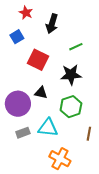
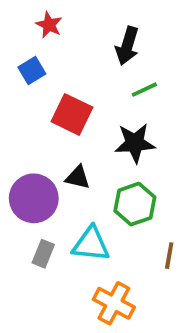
black arrow: (52, 24) -> (127, 46), moved
gray rectangle: (23, 133) -> (43, 254), turned -48

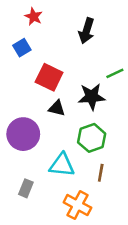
green line: (144, 90) -> (115, 73), moved
black triangle: (78, 177) -> (57, 108), moved
gray rectangle: (43, 254) -> (26, 188), moved
brown line: (169, 256) -> (101, 173), moved

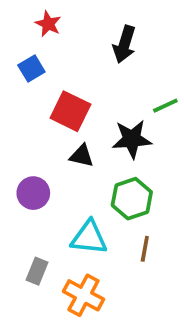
purple circle: (23, 134) -> (33, 193), size x0.7
orange cross: (77, 205) -> (83, 295), moved

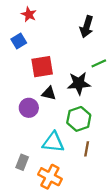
black arrow: (124, 44) -> (87, 27), moved
red square: (70, 111) -> (42, 67), turned -35
purple circle: (33, 193) -> (29, 108), moved

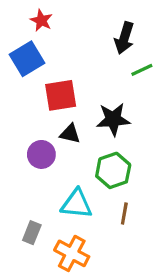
blue square: (19, 41) -> (27, 59), size x1.5
green line: (99, 63) -> (142, 70), moved

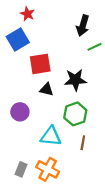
purple circle: (41, 154) -> (20, 112), moved
gray rectangle: (32, 233) -> (21, 169), moved

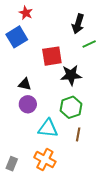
red square: (40, 64) -> (52, 56), moved
black triangle: (47, 89) -> (25, 84), moved
purple circle: (20, 112) -> (28, 104), moved
gray rectangle: (21, 169) -> (12, 164), moved

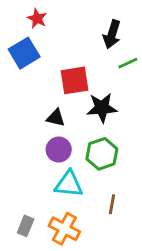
black triangle: (25, 84) -> (56, 118), moved
purple circle: (28, 104) -> (59, 150), moved
brown line: (78, 134) -> (112, 204), moved
gray rectangle: (12, 164) -> (26, 226), moved

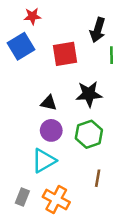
red star: (37, 18) -> (32, 16), turned -30
green line: (128, 63) -> (111, 55), turned -66
red square: (74, 80) -> (65, 54), moved
cyan triangle: (69, 184) -> (44, 161), moved, turned -36

